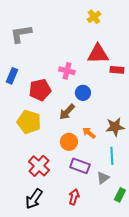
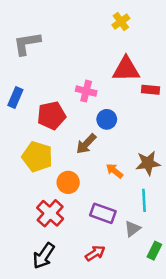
orange circle: (69, 142) -> (68, 182), moved
red arrow: (74, 197) -> (95, 253), turned 42

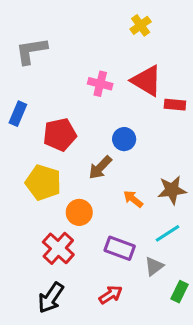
red triangle: (126, 69) -> (147, 81), turned 32
pink cross: (86, 91) -> (100, 84), moved
cyan line: (144, 200) -> (167, 233), turned 60

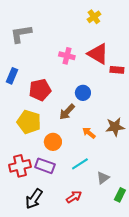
cyan line: (167, 233) -> (80, 164), moved
red cross: (58, 248) -> (20, 166), moved, turned 35
purple rectangle: (120, 248) -> (45, 166), moved

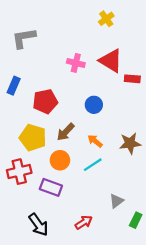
brown arrow: (67, 112) -> (66, 132), moved
orange arrow: (89, 133) -> (95, 141), moved
cyan line: (80, 164) -> (93, 165), moved
red cross: (20, 166) -> (19, 172), moved
black arrow: (34, 199) -> (38, 225), turned -70

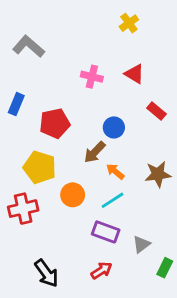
gray L-shape: (24, 38) -> (29, 46), turned 50
red triangle: (111, 61) -> (134, 74), size x0.7
red rectangle: (132, 79) -> (156, 111), moved, turned 35
brown arrow: (66, 132) -> (95, 152), moved
purple rectangle: (51, 187) -> (106, 232), moved

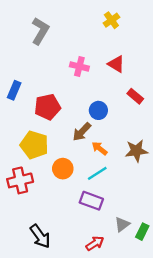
gray L-shape: (29, 46) -> (40, 31), moved, turned 80
gray triangle: (141, 244) -> (122, 224), moved
red arrow: (101, 270) -> (95, 243), moved

